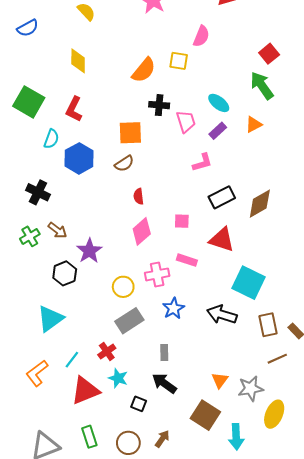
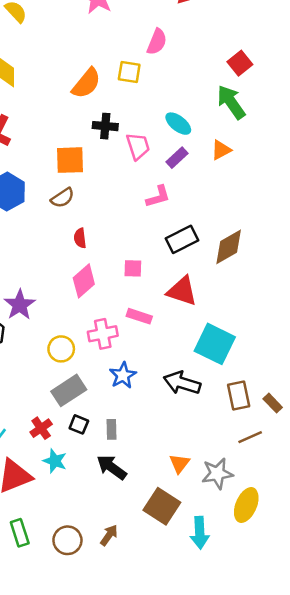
black square: (139, 404) -> (79, 424), moved

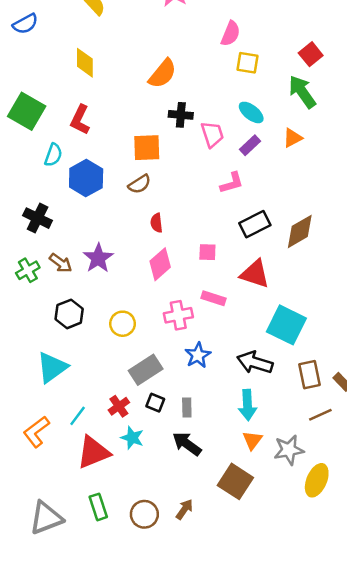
yellow square: (129, 72) -> (248, 63), moved
purple star: (20, 305) -> (98, 258), moved
yellow circle: (61, 349) -> (123, 324), moved
cyan arrow: (200, 533) -> (248, 405), moved

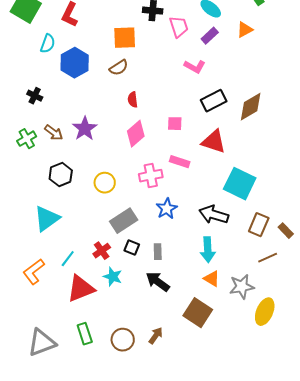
pink L-shape: (232, 183) -> (195, 67), turned 45
black cross: (38, 218) -> (35, 96), size x0.7
brown rectangle: (309, 375) -> (259, 225), turned 35
orange triangle: (252, 440) -> (212, 279), turned -36

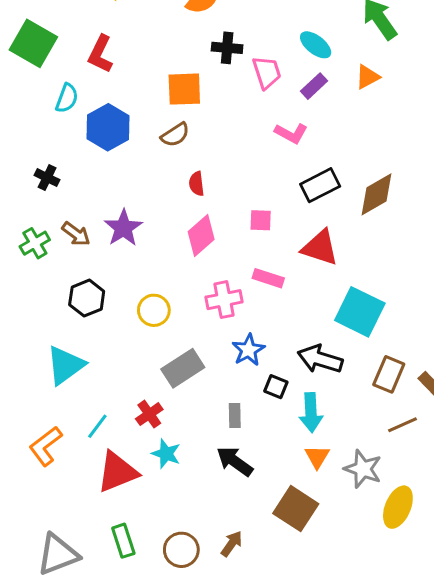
black square: (132, 248) -> (276, 387), moved
orange triangle: (212, 279) -> (317, 457), turned 30
gray star: (242, 287) -> (363, 469), turned 30

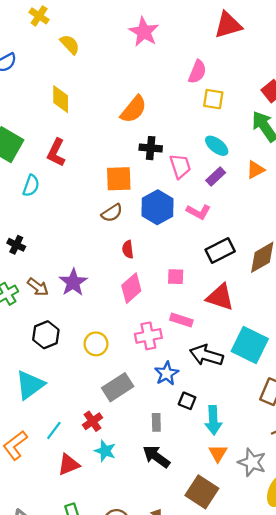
blue hexagon: (108, 127) -> (157, 207), moved
black arrow: (320, 359) -> (206, 355), moved
red triangle: (117, 472) -> (69, 465), size x0.7

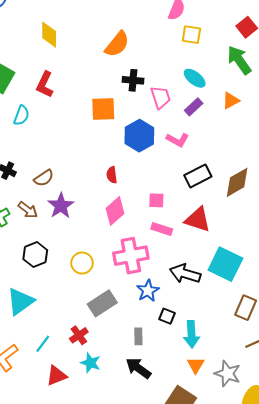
brown semicircle: (112, 213) -> (44, 178), moved
pink rectangle: (181, 320) -> (162, 229), moved
pink cross: (148, 336) -> (131, 256), size x1.4

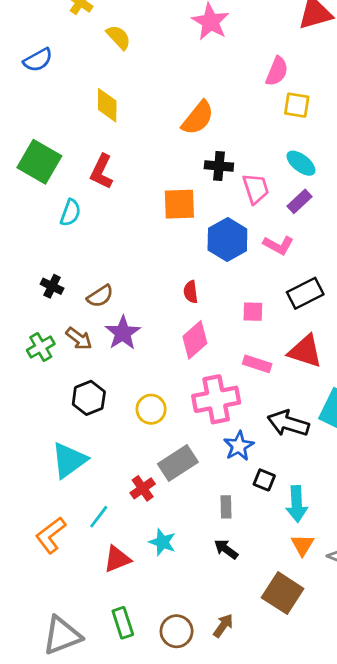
pink square: (156, 200) -> (253, 312), moved
red cross: (79, 335) -> (143, 488), moved
black arrow: (138, 368) -> (226, 549), size x0.7

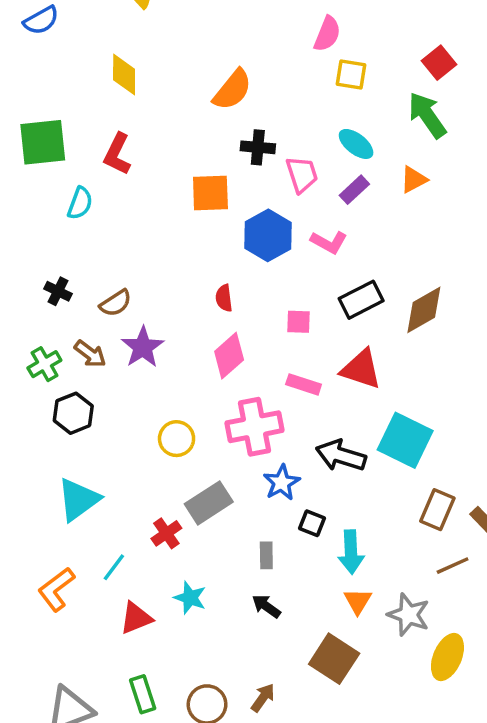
green square: (39, 162) -> (43, 142), turned -36
black hexagon: (89, 398) -> (73, 413), moved

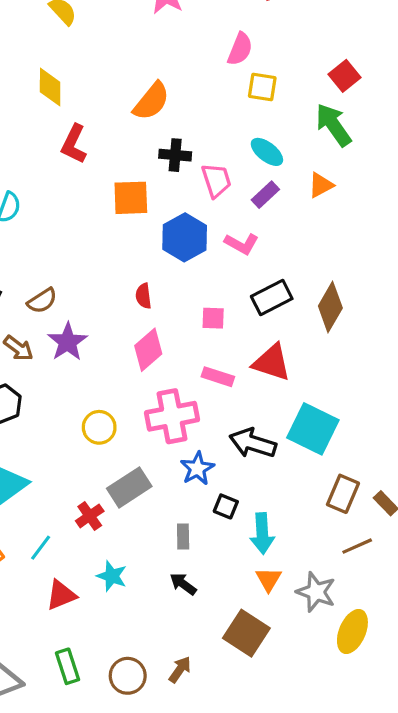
red L-shape: (117, 154) -> (74, 144), moved
brown diamond: (424, 310) -> (330, 307), turned -30

